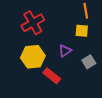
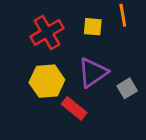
yellow square: (82, 31) -> (93, 27), moved
purple triangle: (65, 51) -> (93, 73), size x1.6

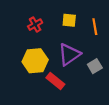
orange line: (123, 15) -> (95, 27), moved
red cross: (47, 32) -> (35, 25), size x0.6

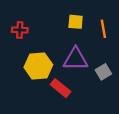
red cross: (35, 25) -> (20, 30), moved, turned 32
purple triangle: (69, 54) -> (76, 59), turned 35

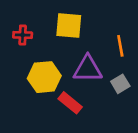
yellow square: (76, 22) -> (69, 25), moved, size x1.5
orange line: (103, 29) -> (120, 46), moved

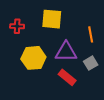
red rectangle: (70, 103) -> (67, 77), moved

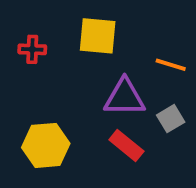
orange line: (91, 34) -> (171, 65), turned -63
yellow hexagon: (33, 58) -> (46, 145), moved

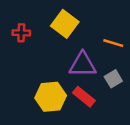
yellow square: (98, 36) -> (65, 24), turned 32
yellow hexagon: (46, 145) -> (51, 97), moved

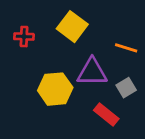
yellow hexagon: (51, 97) -> (55, 89), moved
red rectangle: (84, 97) -> (106, 115), moved

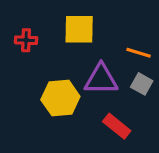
yellow square: (72, 27) -> (79, 29), turned -36
gray square: (126, 88) -> (142, 84), moved, turned -30

